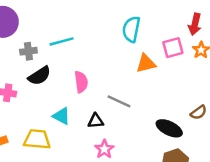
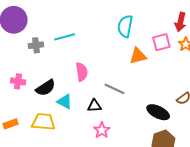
black semicircle: (39, 76) -> (46, 88), moved

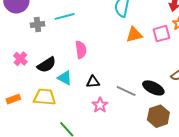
pink square: (161, 42) -> (161, 34), moved
pink cross: (18, 81) -> (20, 59), turned 32
gray line: (115, 89) -> (126, 91), moved

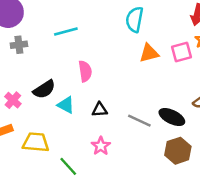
gray cross: (38, 24) -> (19, 45), moved
pink cross: (20, 59) -> (13, 100), moved
yellow trapezoid: (45, 97) -> (36, 142), moved
pink star: (100, 105) -> (101, 146), moved

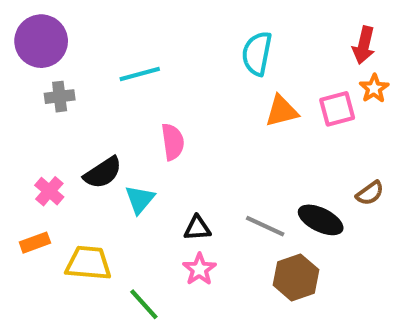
cyan triangle: (66, 105) -> (140, 199), turned 42
black triangle: (100, 110) -> (197, 228), moved
brown hexagon: (178, 151) -> (296, 277), moved

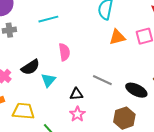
gray line: (265, 226) -> (102, 80), moved

